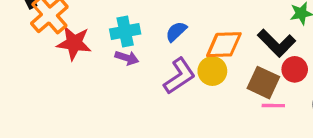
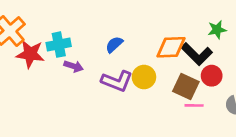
cyan cross: (125, 31) -> (59, 45), moved
orange diamond: (224, 45) -> (171, 47), moved
purple L-shape: (179, 76) -> (117, 81), turned 56

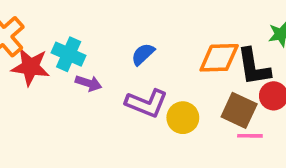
cyan cross: (59, 45) -> (69, 54), turned 35
black L-shape: (197, 54) -> (254, 67), turned 36
yellow circle: (144, 77) -> (183, 118), moved

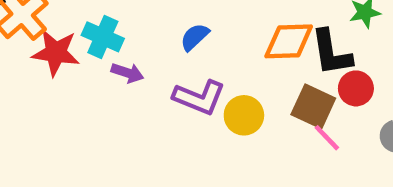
pink line: (250, 136) -> (327, 138), turned 45

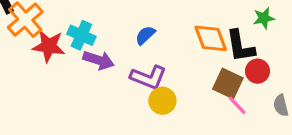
orange diamond: (289, 41) -> (211, 38), turned 72
purple arrow: (127, 73) -> (99, 60), size x1.4
yellow circle: (244, 115) -> (162, 101), moved

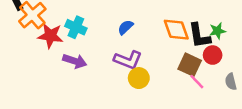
green star: (264, 18) -> (217, 31), moved
purple arrow: (99, 60) -> (75, 61), moved

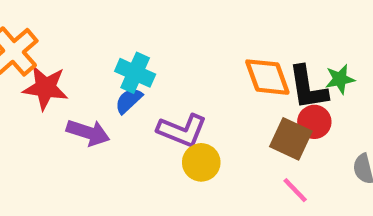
cyan cross: (76, 27) -> (135, 73), moved
blue semicircle: (125, 27) -> (129, 101), moved
red circle: (213, 55) -> (314, 122), moved
pink line: (197, 82) -> (295, 190), moved

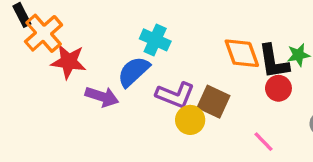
cyan cross: (135, 73) -> (155, 40), moved
blue semicircle: (129, 101) -> (134, 72), size x1.5
brown square: (291, 139) -> (213, 102), moved

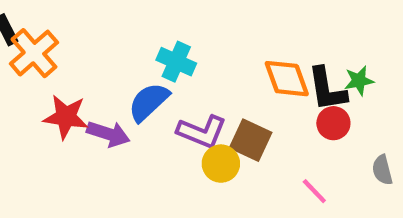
red star: (69, 62) -> (66, 117), moved

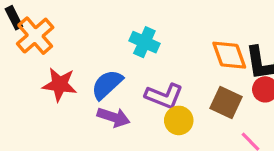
blue semicircle: (149, 102) -> (107, 85), moved
purple arrow: (108, 134) -> (113, 117), moved
brown square: (251, 140) -> (226, 102), moved

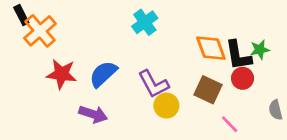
cyan cross: (144, 42) -> (145, 22), moved, turned 30
purple L-shape: (164, 96) -> (153, 84), turned 40
purple arrow: (113, 117) -> (93, 114), moved

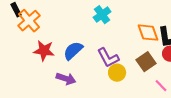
brown square: (208, 90) -> (146, 62), turned 30

